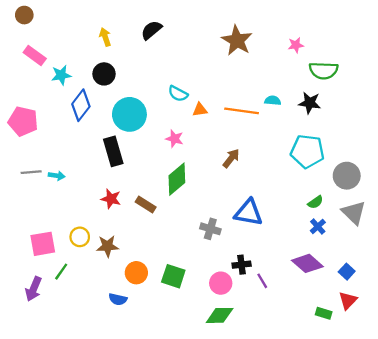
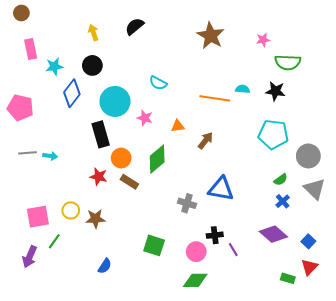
pink rectangle: (35, 55) -> (31, 49), turned 42
orange triangle: (200, 110) -> (178, 126), moved
pink star: (174, 139) -> (145, 118), moved
orange circle: (136, 273) -> (121, 158), moved
blue semicircle: (118, 299) -> (105, 266), turned -70

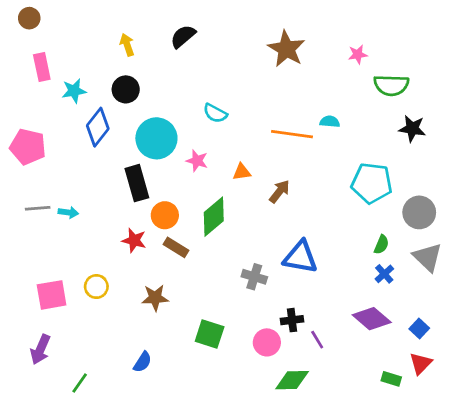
black star: (275, 91) -> (412, 129), moved
green semicircle: (281, 180) -> (381, 245), turned -32
brown star: (95, 219) -> (155, 298), moved
green line: (54, 241) -> (80, 383), moved
green diamond: (195, 280) -> (292, 380), moved

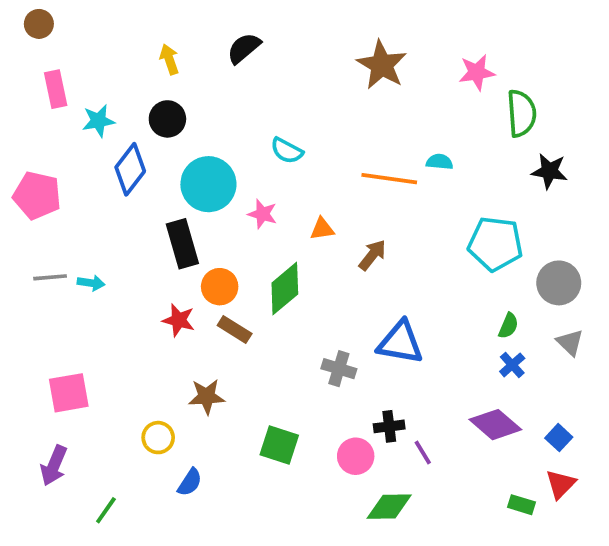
pink star: (358, 54) -> (477, 72), size x1.4
green semicircle: (391, 85) -> (521, 113), turned -96
gray triangle: (428, 257) -> (570, 343), size x0.7
yellow circle: (96, 287) -> (158, 438), moved

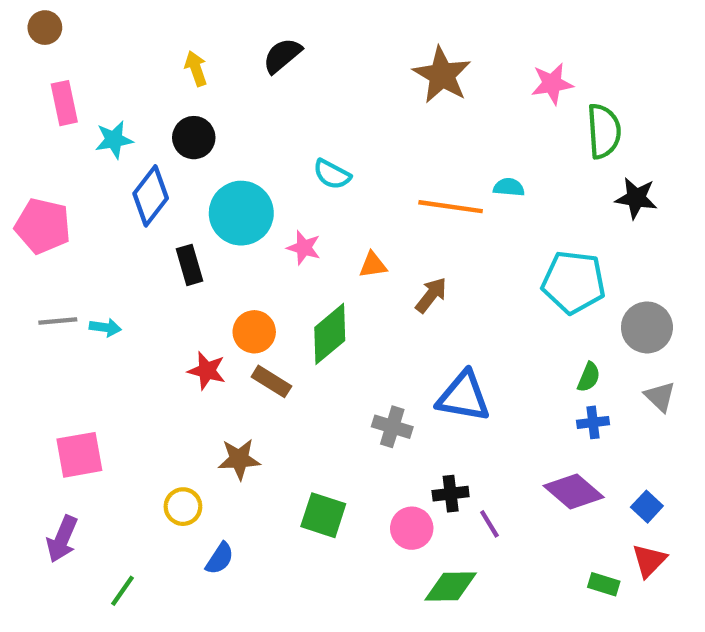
black rectangle: (182, 244) -> (189, 265), moved, size x0.7
blue cross: (512, 365) -> (593, 422), turned 35

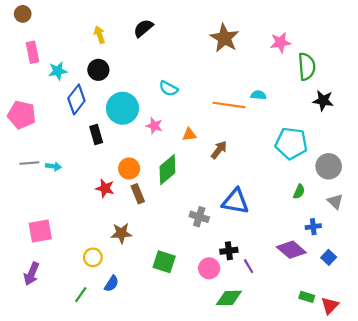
brown rectangle: (271, 381) -> (138, 194), turned 36
blue cross: (593, 422) -> (313, 227), moved
red triangle: (649, 561) -> (330, 306), moved
green line: (123, 591) -> (81, 295), moved

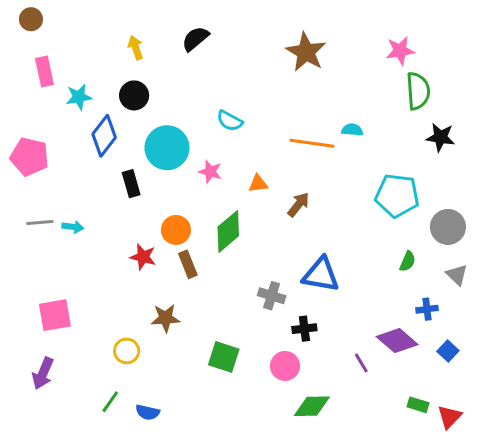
pink star: (280, 42) -> (400, 51), moved
black cross: (229, 251) -> (304, 329), moved
purple line: (249, 266) -> (361, 363), moved
blue semicircle: (112, 284) -> (148, 412), moved, turned 70

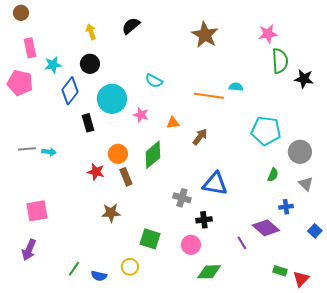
black star: (440, 137) -> (304, 79), moved
pink pentagon: (29, 157) -> (20, 83), moved
yellow circle: (127, 351) -> (130, 267), moved
blue square: (448, 351) -> (315, 231), moved

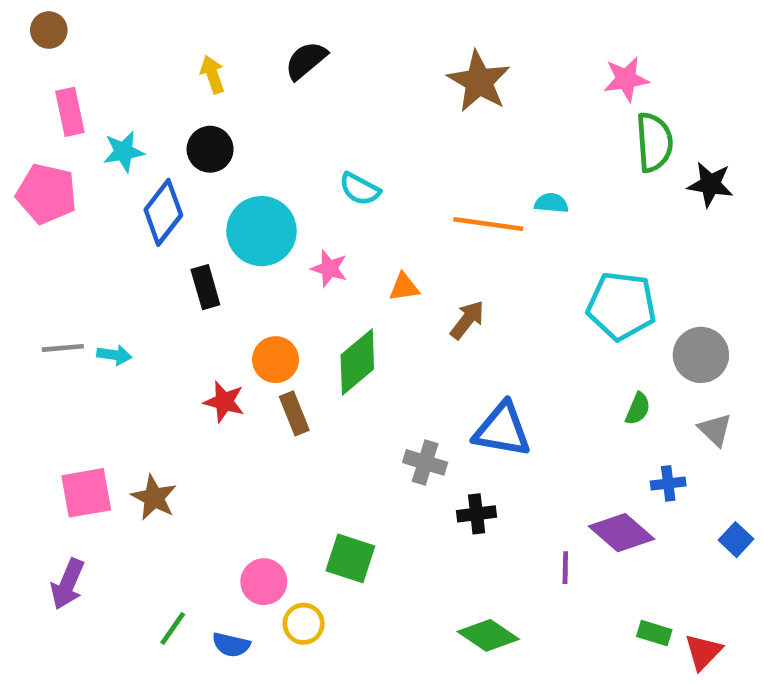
brown star: (111, 213) -> (154, 498), moved, turned 30
purple line: (242, 243) -> (565, 568), turned 32
pink circle: (191, 245) -> (264, 582), moved
green diamond: (209, 272) -> (488, 635), turned 35

